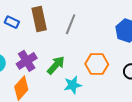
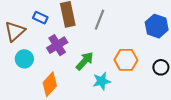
purple cross: (27, 61) -> (57, 45), moved

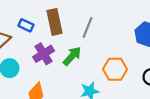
green arrow: (85, 61) -> (72, 56), moved

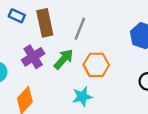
blue rectangle: (26, 25) -> (17, 16), moved
orange hexagon: (115, 69) -> (96, 65), moved

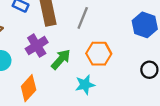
green arrow: (64, 59) -> (61, 59), moved

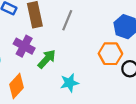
purple cross: (37, 46) -> (24, 46), turned -30
orange hexagon: (99, 54) -> (110, 54), moved

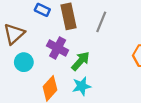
cyan star: (69, 83) -> (82, 86), moved

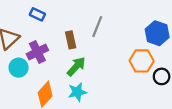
brown rectangle: (68, 16) -> (71, 40), moved, size x0.7
purple cross: (58, 48) -> (37, 52), moved, turned 36

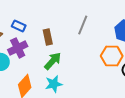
blue rectangle: (37, 14) -> (19, 26), moved
gray line: (97, 27) -> (83, 25), moved

